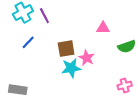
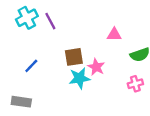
blue line: (28, 42) -> (31, 66), moved
pink cross: (125, 86) -> (135, 84), moved

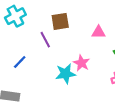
purple line: (50, 21) -> (45, 40), moved
brown square: (74, 57) -> (60, 21), moved

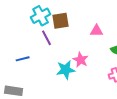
cyan cross: (15, 16) -> (41, 16), moved
blue line: (20, 62) -> (23, 59), turned 32

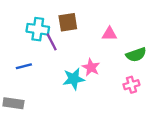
cyan cross: (41, 16) -> (38, 29), moved, turned 36

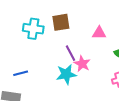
purple line: (52, 42) -> (70, 53), moved
blue line: (24, 66) -> (21, 73), moved

